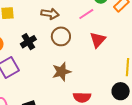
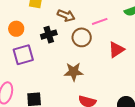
brown arrow: (50, 14) -> (66, 15), moved
pink line: (86, 14) -> (100, 21), moved

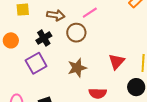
red triangle: (116, 50) -> (117, 61), moved
purple square: (23, 55) -> (36, 63), moved

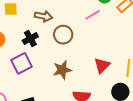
pink line: (90, 13) -> (93, 15), moved

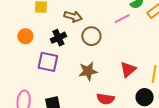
purple square: (21, 63) -> (48, 62), turned 35

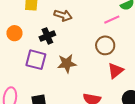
brown circle: (91, 36) -> (105, 45), moved
brown star: (88, 71) -> (67, 63), moved

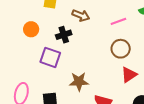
pink line: (112, 20) -> (118, 21), moved
brown star: (67, 63) -> (79, 82), moved

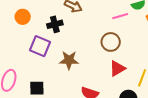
pink line: (118, 21) -> (120, 16), moved
brown star: (79, 82) -> (69, 60), moved

